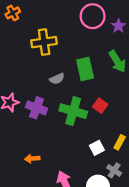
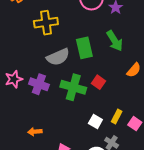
gray semicircle: (57, 79) -> (58, 57), size x1.6
white square: (97, 148) -> (95, 122), turned -32

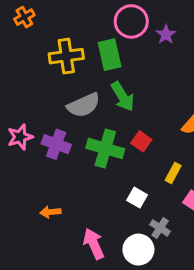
green arrow: (115, 41) -> (123, 97), moved
green rectangle: (84, 48) -> (110, 55), moved
yellow rectangle: (117, 117) -> (173, 173), moved

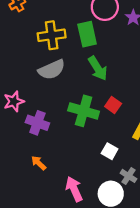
gray semicircle: (84, 105) -> (52, 70), moved
purple cross: (56, 144) -> (37, 123), moved
orange arrow: (50, 212) -> (39, 163), turned 49

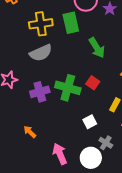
green arrow: (98, 68) -> (97, 48), moved
purple cross: (37, 123) -> (40, 92), moved, turned -36
white square: (110, 151) -> (90, 122), turned 32

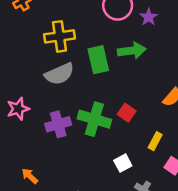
green rectangle: (71, 23) -> (98, 60), moved
green arrow: (97, 48) -> (132, 51), moved, turned -65
orange arrow: (30, 132) -> (30, 176), moved

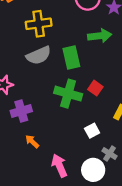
green rectangle: (98, 60) -> (71, 58), moved
purple cross: (58, 124) -> (21, 111), moved
orange arrow: (30, 176) -> (32, 142), moved

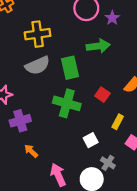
red square: (95, 88) -> (102, 95), moved

